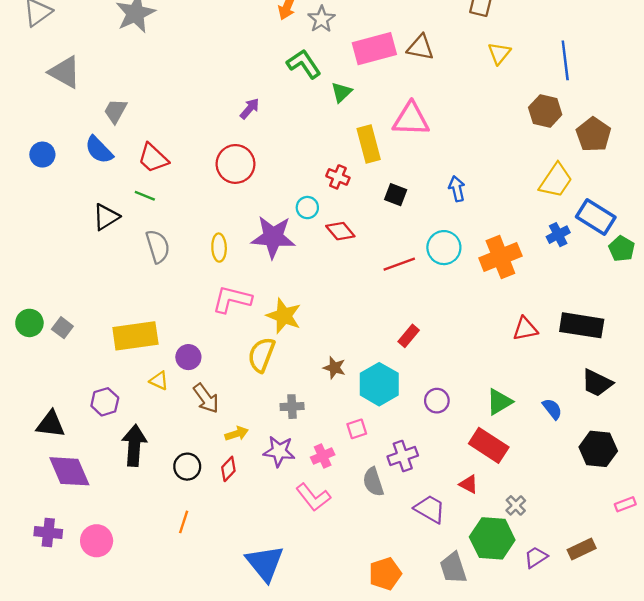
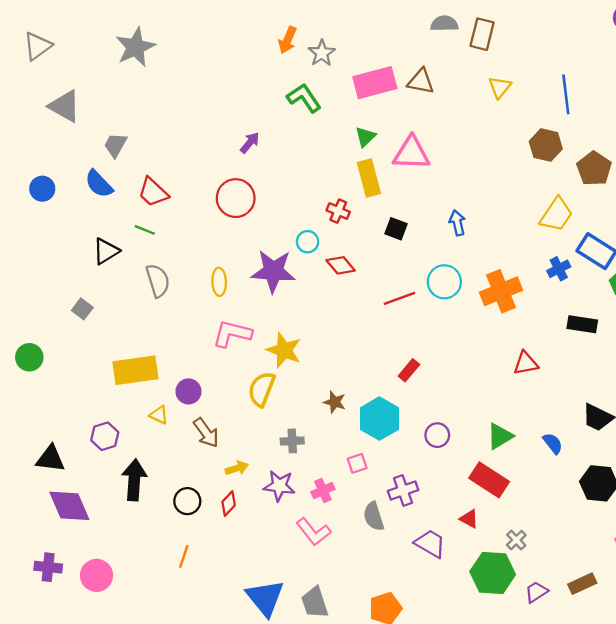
green triangle: (341, 92) -> (365, 137), moved
black rectangle: (582, 325) -> (582, 324), moved, size x0.7
gray square: (62, 328) -> (82, 309), moved
gray trapezoid: (453, 568) -> (315, 603), moved

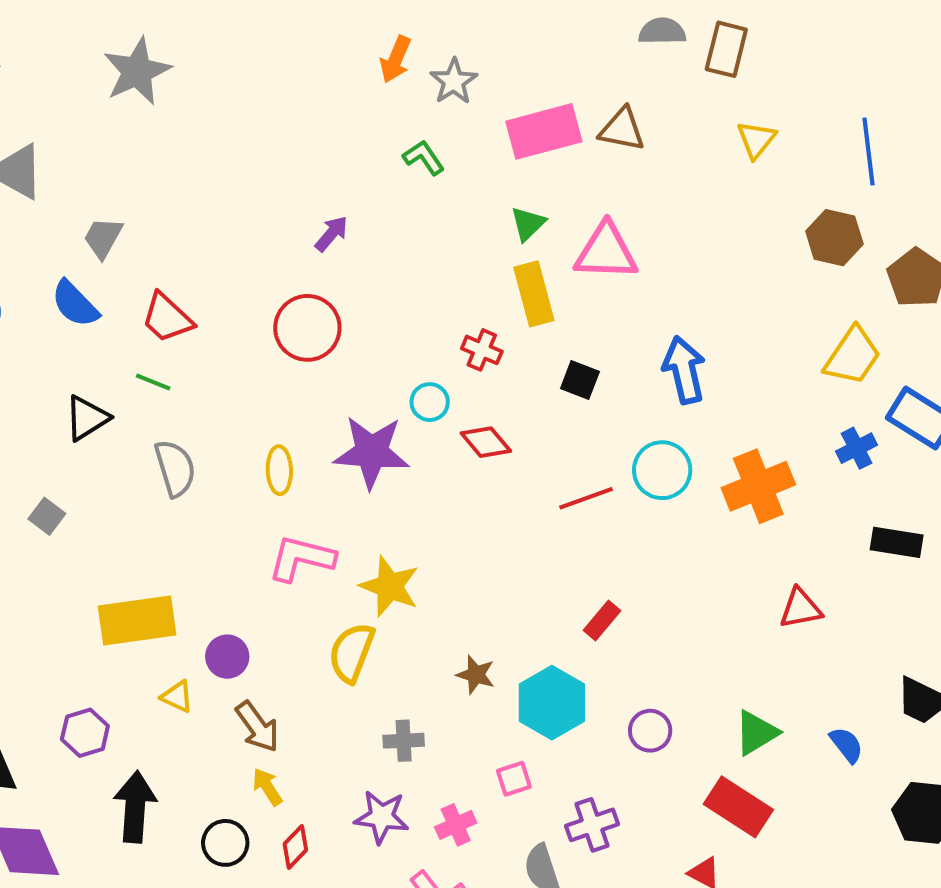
green L-shape: (304, 98) -> (424, 158), size x0.7
blue arrow: (457, 223) -> (684, 370), size x1.5
yellow arrow: (237, 468) -> (267, 787), moved, turned -105

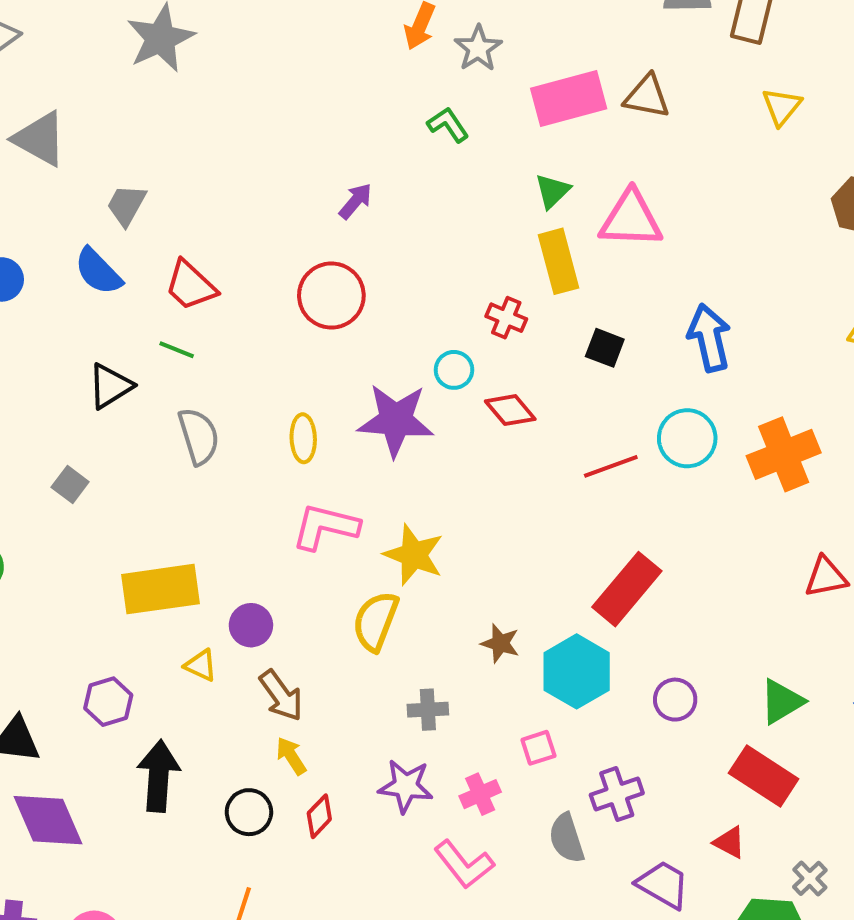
red rectangle: (602, 620) -> (627, 589), size x1.8

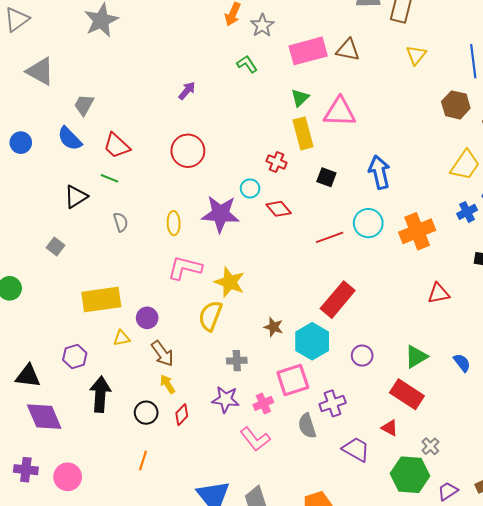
purple arrow: (355, 201) -> (187, 91), moved
gray semicircle: (199, 436) -> (121, 222), size x0.7
yellow triangle: (201, 665) -> (122, 338), turned -36
pink square: (538, 748) -> (293, 380), size x1.8

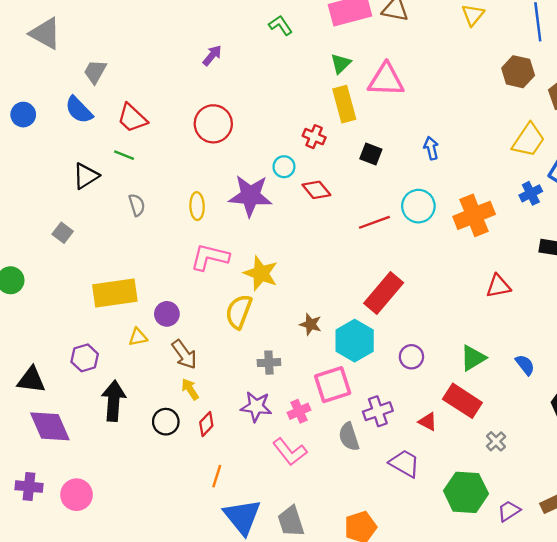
blue arrow: (379, 172) -> (431, 148), size x0.6
red triangle: (390, 428) -> (428, 422), moved
gray cross: (430, 446) -> (496, 441), moved
orange line: (143, 460) -> (217, 476), moved

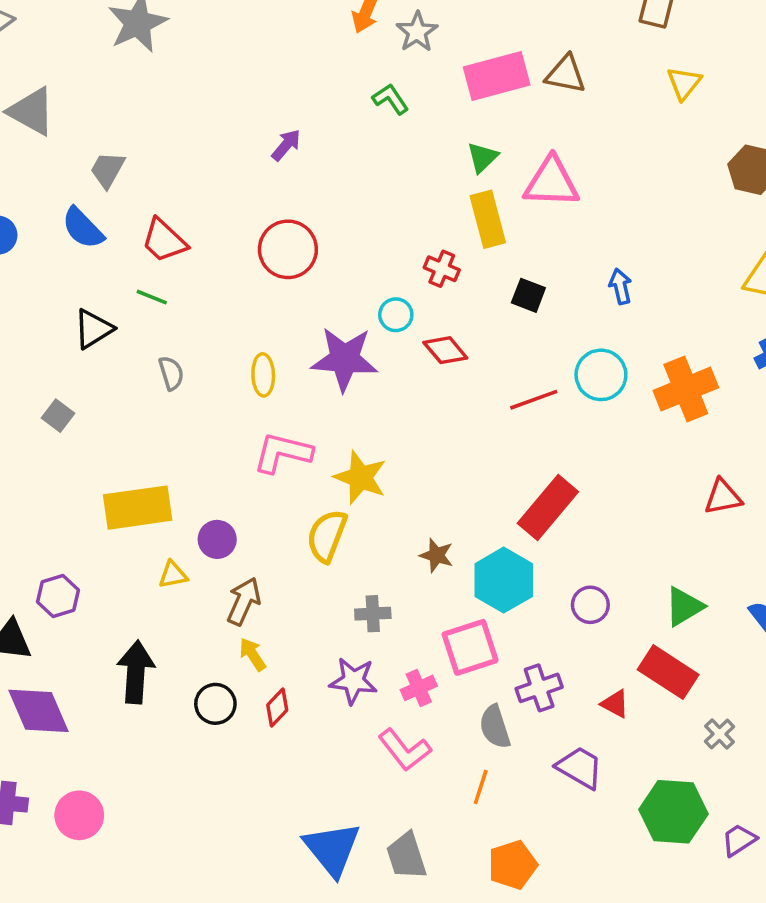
brown arrow: (184, 354) -> (244, 601), turned -120
purple hexagon: (85, 358) -> (58, 596), moved
orange line: (217, 476) -> (481, 787), moved

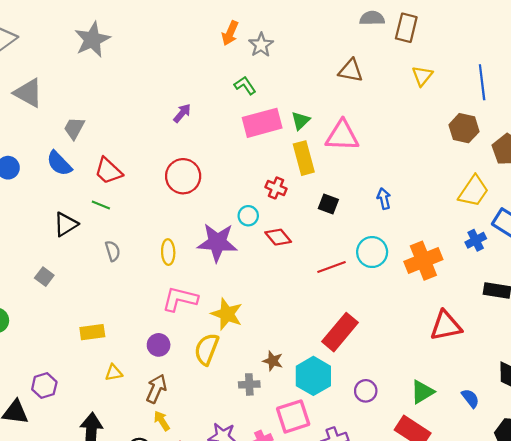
pink rectangle: (497, 76) -> (262, 123), moved
red triangle: (723, 497) -> (446, 326), size x1.4
yellow rectangle: (138, 508) -> (92, 332), size x0.6
purple circle: (217, 539) -> (159, 345), moved
gray cross: (373, 614) -> (249, 384), moved

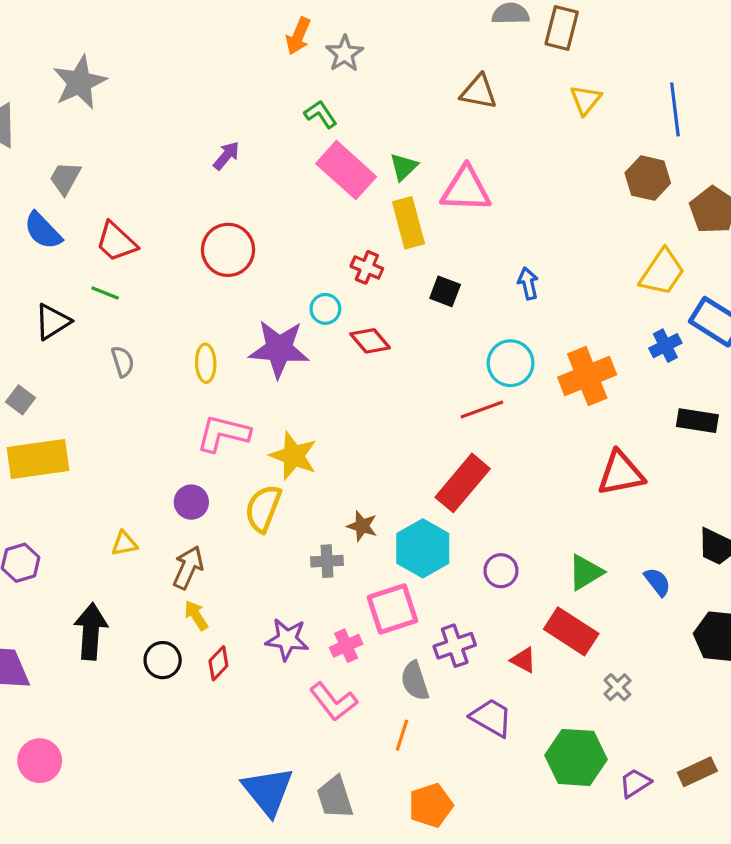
gray star: (92, 40) -> (80, 82), moved
pink rectangle: (262, 123) -> (346, 170), turned 57
red line: (332, 267) -> (482, 409), moved
yellow rectangle: (92, 332) -> (38, 459), moved, size x1.6

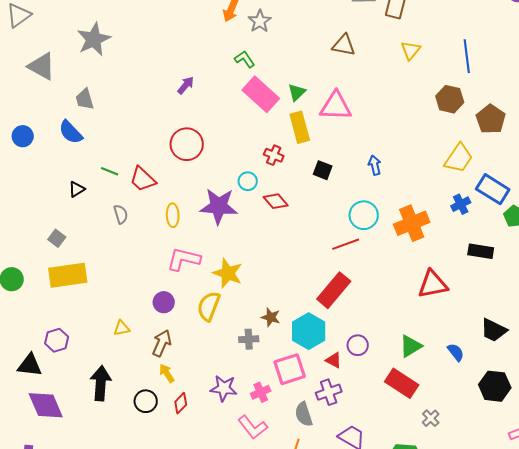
gray trapezoid: (65, 178) -> (85, 99), turned -45
red trapezoid: (116, 242) -> (143, 179), moved
black triangle: (52, 322) -> (77, 189), size x0.7
red triangle: (523, 660) -> (334, 360), moved

